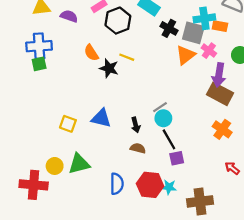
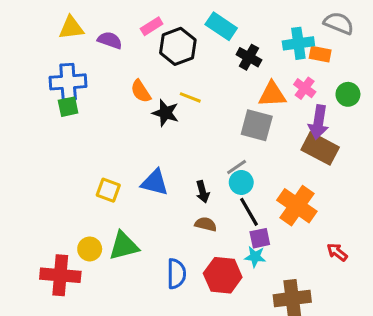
gray square: (193, 33) -> (257, 125), moved
orange triangle: (186, 55) -> (272, 94), turned 35
orange cross: (222, 129) -> (297, 206), moved, size x1.4
cyan star: (169, 187) -> (255, 257), moved

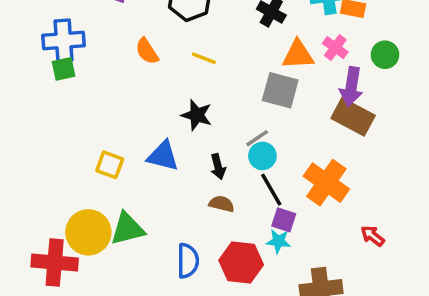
black star: (165, 113) -> (197, 115), moved
purple square: (260, 238) -> (284, 220), turned 30
yellow circle: (90, 249) -> (88, 232), size x1.6

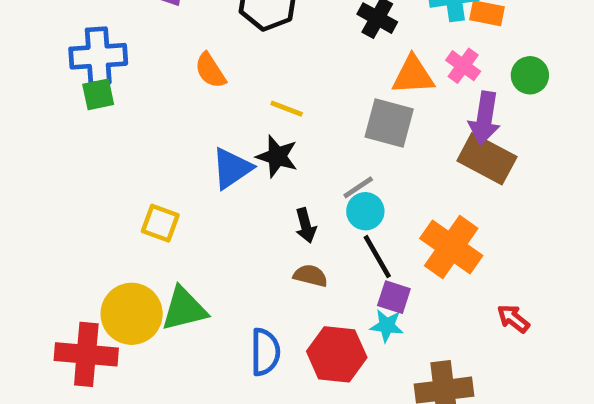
yellow line: (204, 58) -> (287, 109), moved
blue triangle: (163, 156) -> (232, 168), moved, turned -48

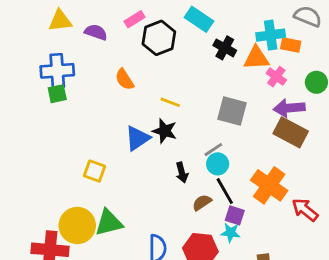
orange triangle: (413, 75) -> (256, 58), moved
purple arrow: (485, 118) -> (289, 108), turned 76
brown semicircle: (310, 276) -> (202, 203), moved, turned -48
red arrow: (513, 319) -> (305, 210), moved, size x1.4

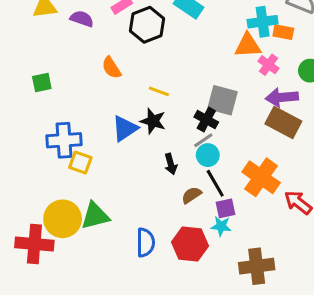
black cross: (225, 48) -> (206, 120), moved
blue cross: (57, 71) -> (64, 140), moved
purple square: (235, 215) -> (226, 208), turned -30

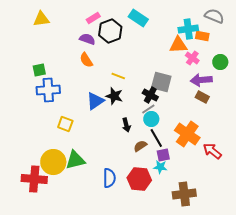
purple semicircle: (82, 19) -> (87, 39), moved
brown rectangle: (283, 122) -> (202, 97), size x0.6
blue cross: (64, 140) -> (48, 90), moved

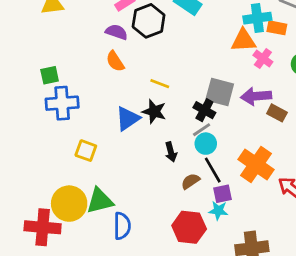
purple arrow: (201, 80) -> (256, 96), moved
blue semicircle: (109, 178) -> (122, 226), moved

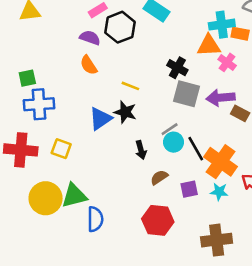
black cross: (204, 110) -> (177, 68), moved
black line: (213, 170) -> (196, 149), moved
cyan star: (218, 211) -> (219, 192), moved
red cross: (43, 227) -> (21, 150), moved

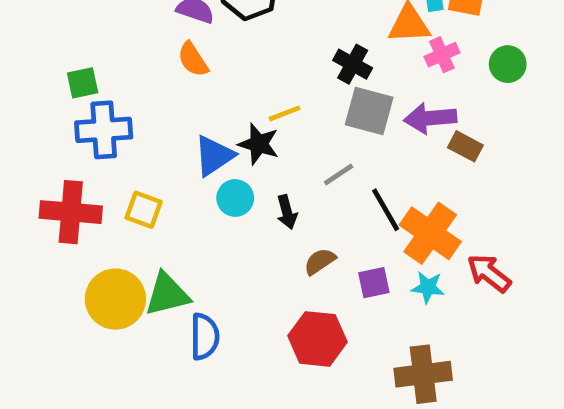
pink cross: (227, 62) -> (442, 55), turned 30
yellow line: (130, 86) -> (285, 113), moved, turned -42
cyan circle: (174, 142) -> (235, 198), moved

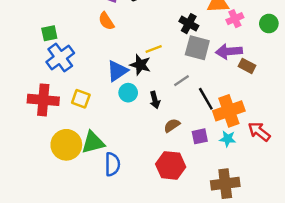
blue cross: (104, 130) -> (60, 57), turned -32
orange cross: (430, 233) -> (229, 111), turned 36

